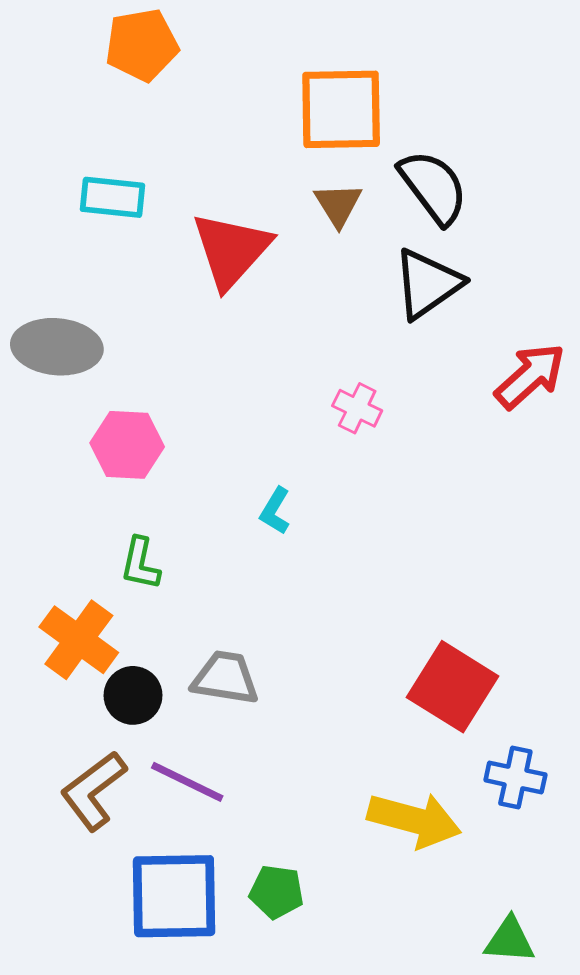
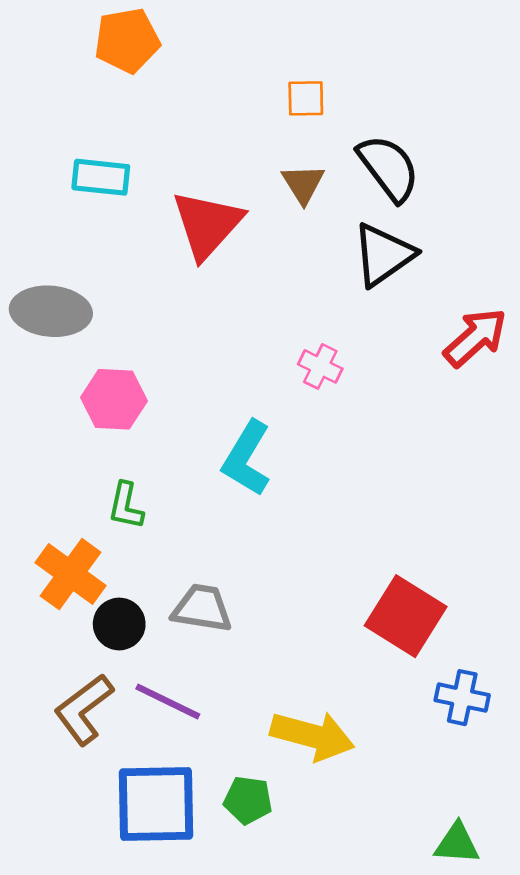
orange square: (341, 109) -> (306, 98), size x0.5
cyan L-shape: (275, 511) -> (247, 458), size x1.8
yellow arrow: (414, 820) -> (312, 736), moved

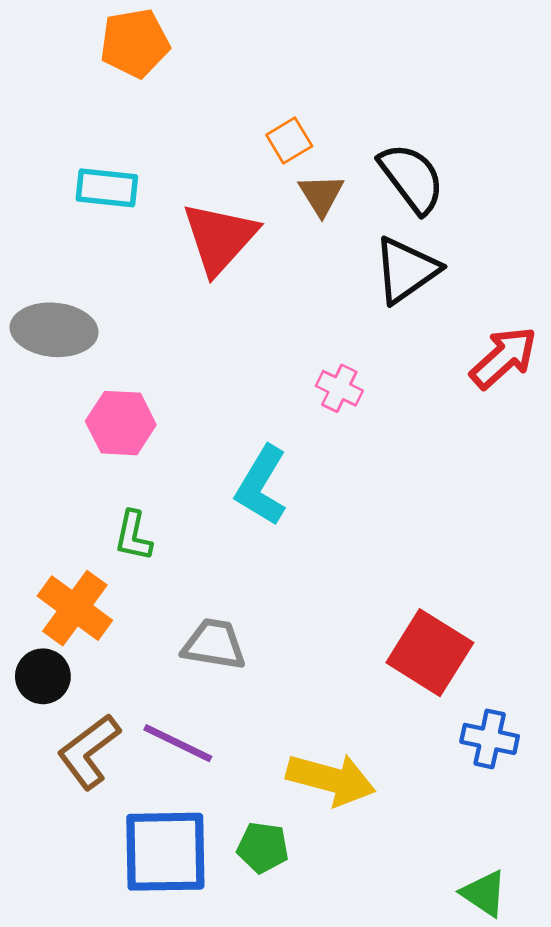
orange square: (306, 98) -> (289, 141), moved, turned -30
black circle: (119, 624) -> (43, 676), moved
green triangle: (457, 843) -> (484, 893), turned 30

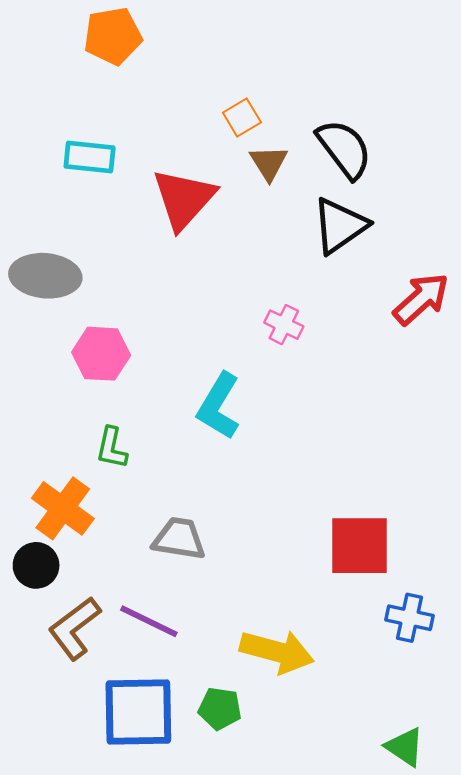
red square: (430, 653) -> (359, 546), turned -32

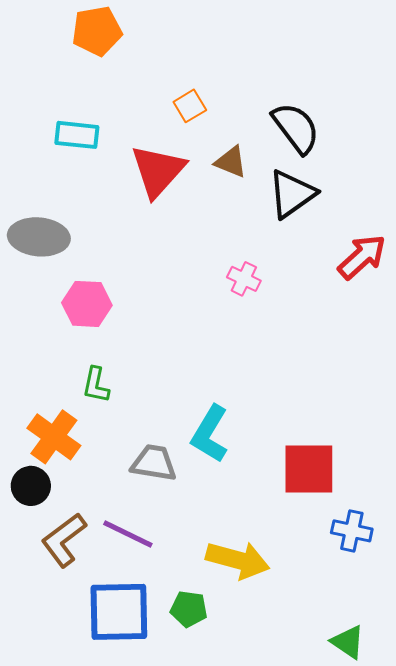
orange square: (242, 117) -> (190, 106), moved
brown triangle: (269, 163) -> (231, 162), moved, turned -36
cyan L-shape: (219, 406) -> (210, 434), moved

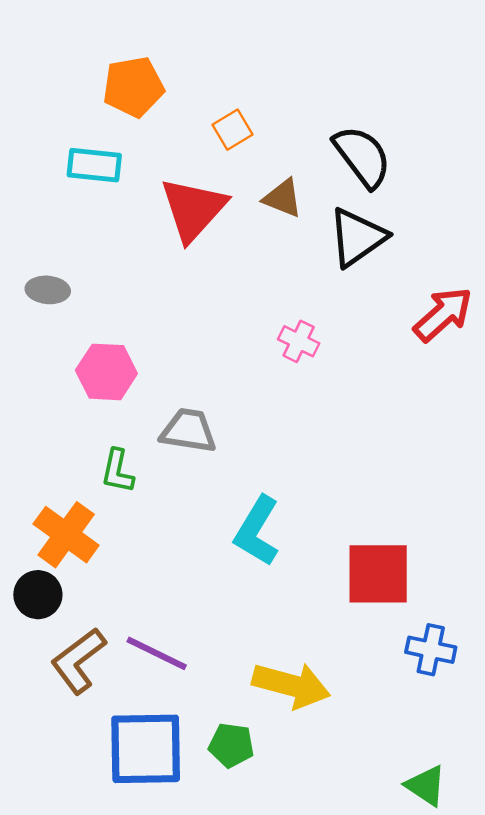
orange pentagon: (97, 31) -> (133, 87), moved
gray ellipse: (39, 237) -> (48, 290), size x0.6
gray trapezoid: (154, 463) -> (188, 431), moved

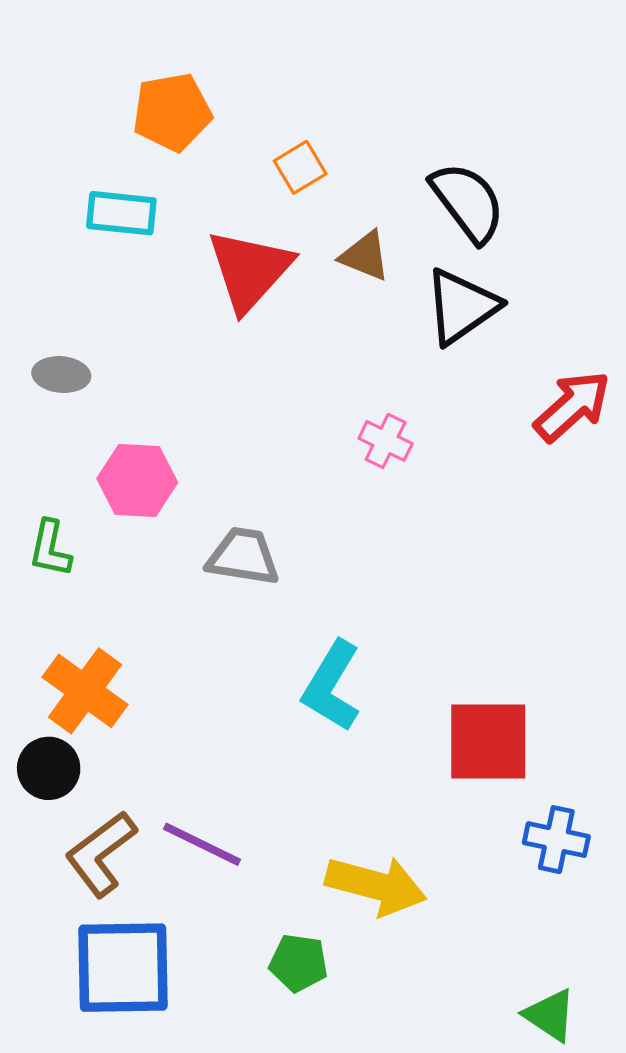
green L-shape: (117, 471) -> (50, 549), moved
blue square: (146, 749) -> (123, 968), moved

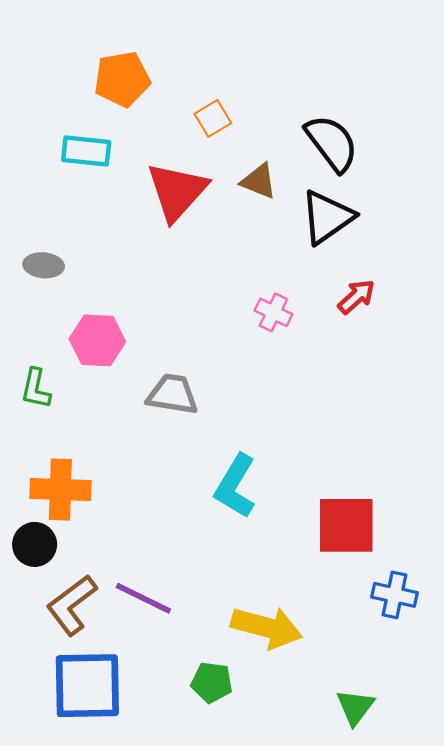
red arrow: (572, 406) -> (356, 297), moved, size x0.7
orange cross: (85, 691) -> (60, 490), turned -34
green triangle: (550, 1015) -> (355, 707), moved, turned 33

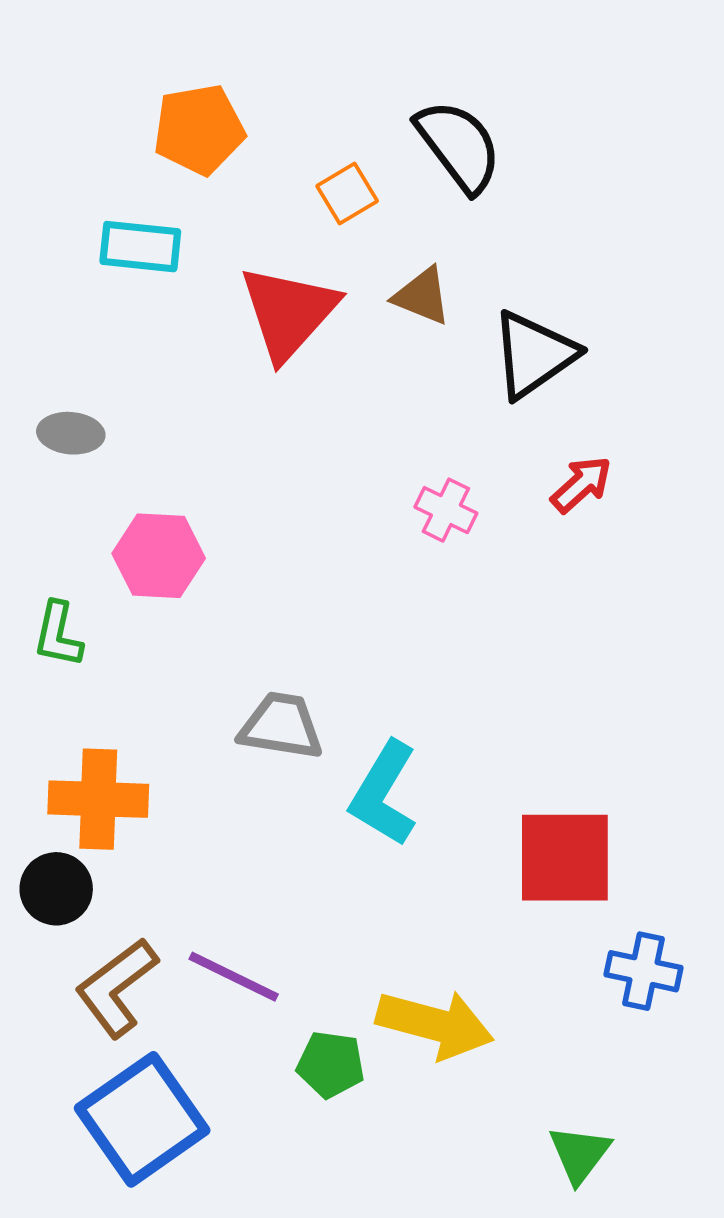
black semicircle: (332, 143) -> (459, 146), moved
gray trapezoid: (173, 394) -> (281, 726), moved
green pentagon: (212, 682) -> (331, 1064), moved
blue square: (87, 686) -> (142, 1119), turned -34

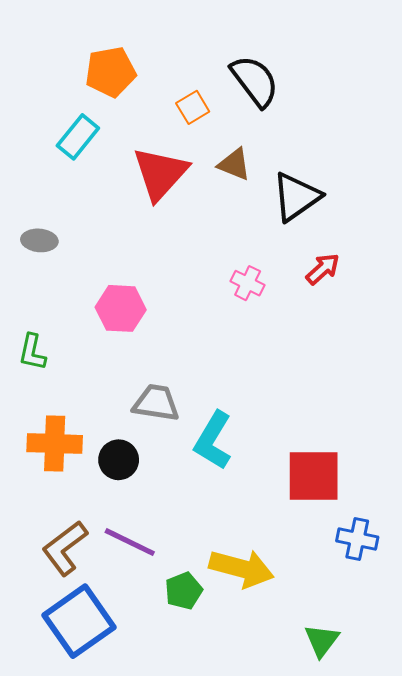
cyan rectangle: (140, 247) -> (78, 137), turned -57
pink hexagon: (159, 556) -> (121, 308), moved
black circle: (56, 889) -> (119, 460), moved
green pentagon: (331, 1064) -> (184, 591), turned -30

